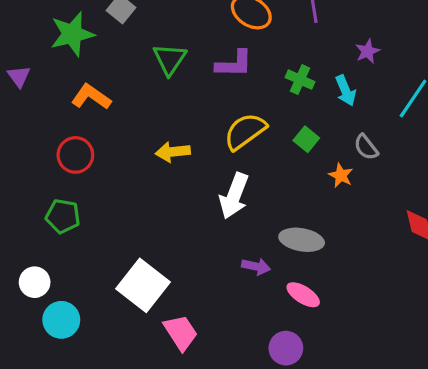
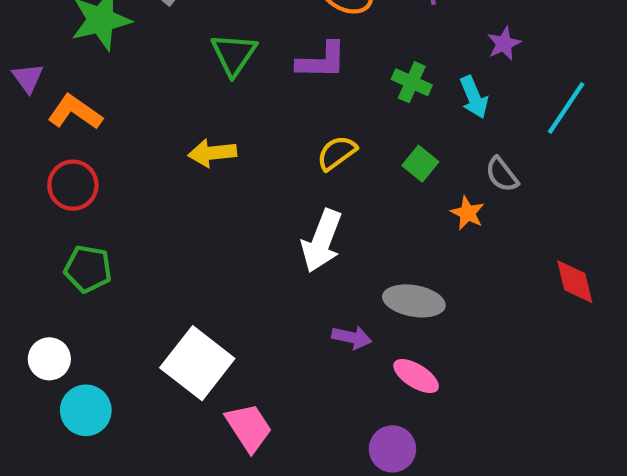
orange L-shape: (91, 97) -> (75, 112), moved
yellow semicircle: (245, 131) -> (337, 153), size x0.7
yellow arrow: (173, 152) -> (212, 153), moved
red circle: (75, 155) -> (73, 185), moved

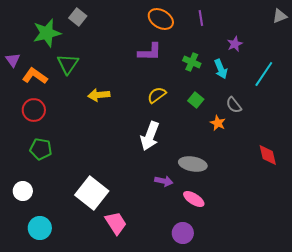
green triangle: (234, 54) -> (68, 64), moved
cyan circle: (86, 410) -> (40, 228), moved

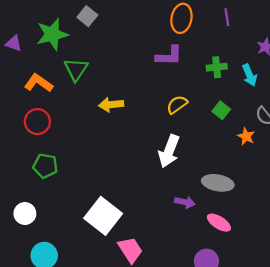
orange ellipse: (161, 19) -> (181, 18), turned 70
purple triangle: (13, 60) -> (14, 43), moved, turned -35
green cross: (192, 62) -> (217, 67), turned -30

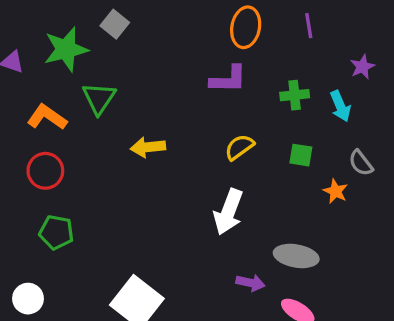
green square: (221, 110) -> (301, 155), turned -30

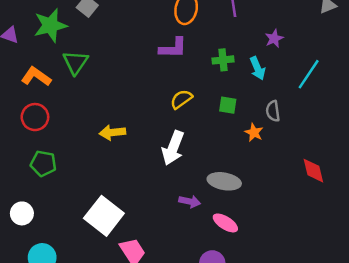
yellow arrow: (148, 147) -> (112, 132), moved
gray semicircle: (361, 163) -> (273, 111), turned 30

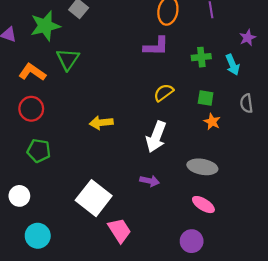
orange star: (254, 132) -> (212, 122), moved
purple arrow: (190, 202) -> (150, 181), moved

